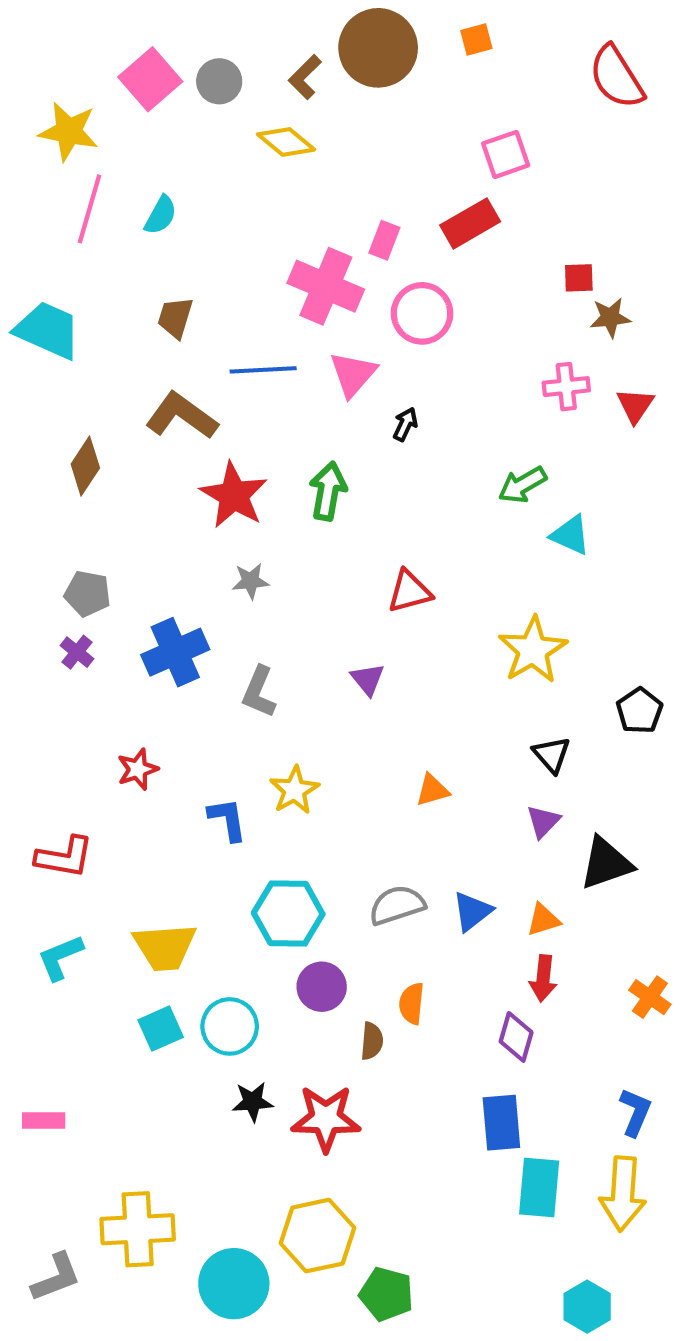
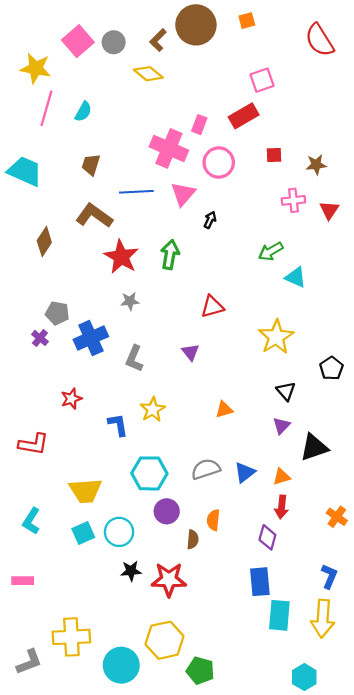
red square: (579, 278) -> (274, 155), moved
gray pentagon: (87, 594) -> (57, 313), moved
cyan L-shape: (60, 957) -> (31, 521), moved, turned -36

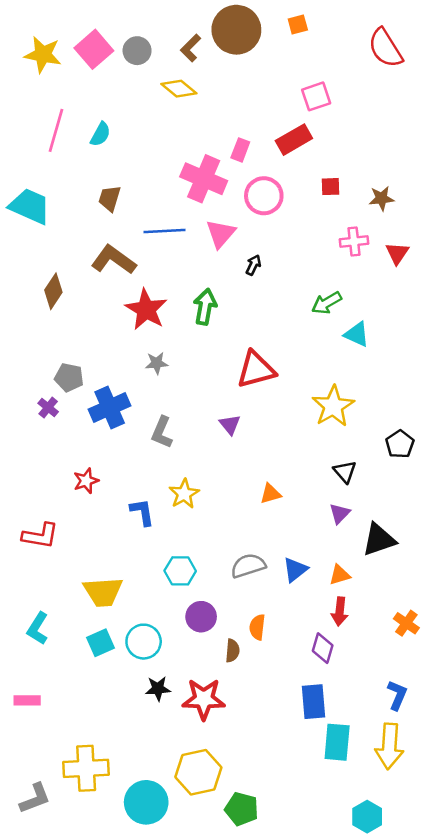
yellow star: (36, 68) -> (43, 55), moved
red triangle: (212, 307) -> (256, 370), size x1.4
cyan hexagon: (149, 473) -> (180, 571), size x0.7

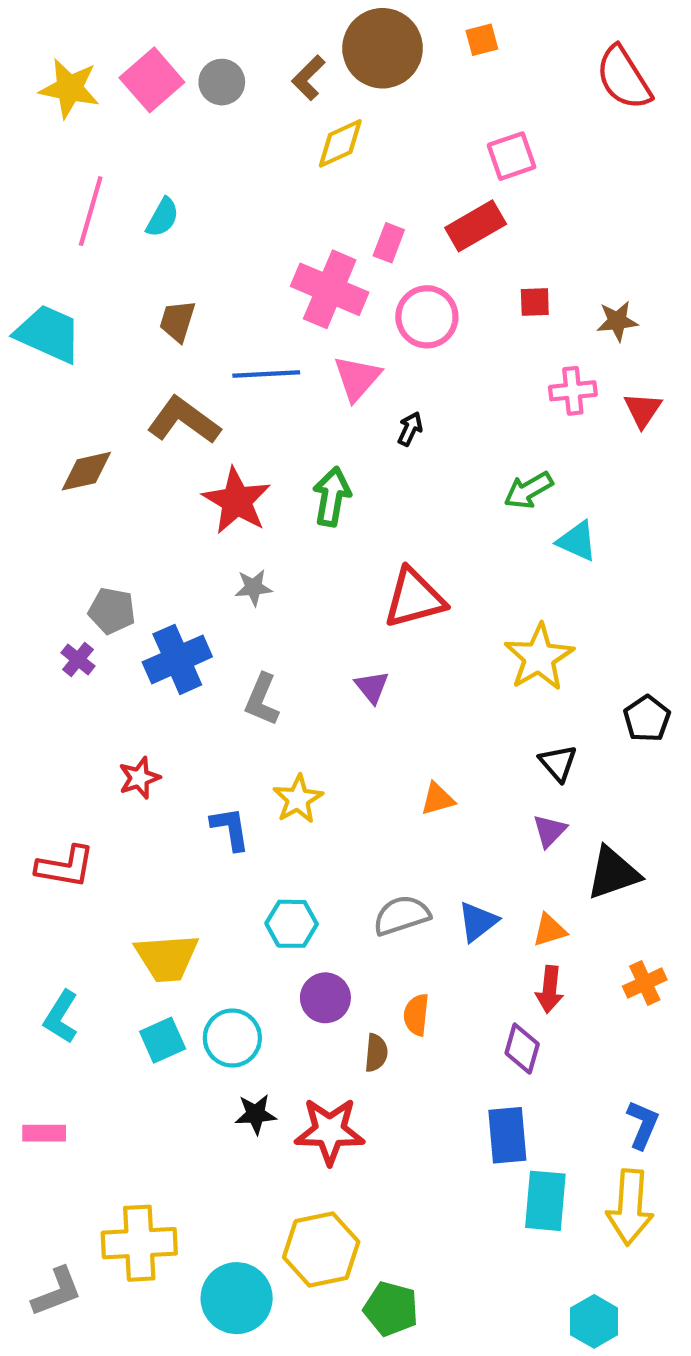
yellow diamond: (179, 89) -> (340, 143), moved, turned -64
brown diamond: (53, 291) -> (86, 471), turned 44
orange cross: (406, 623) -> (645, 983), moved, turned 30

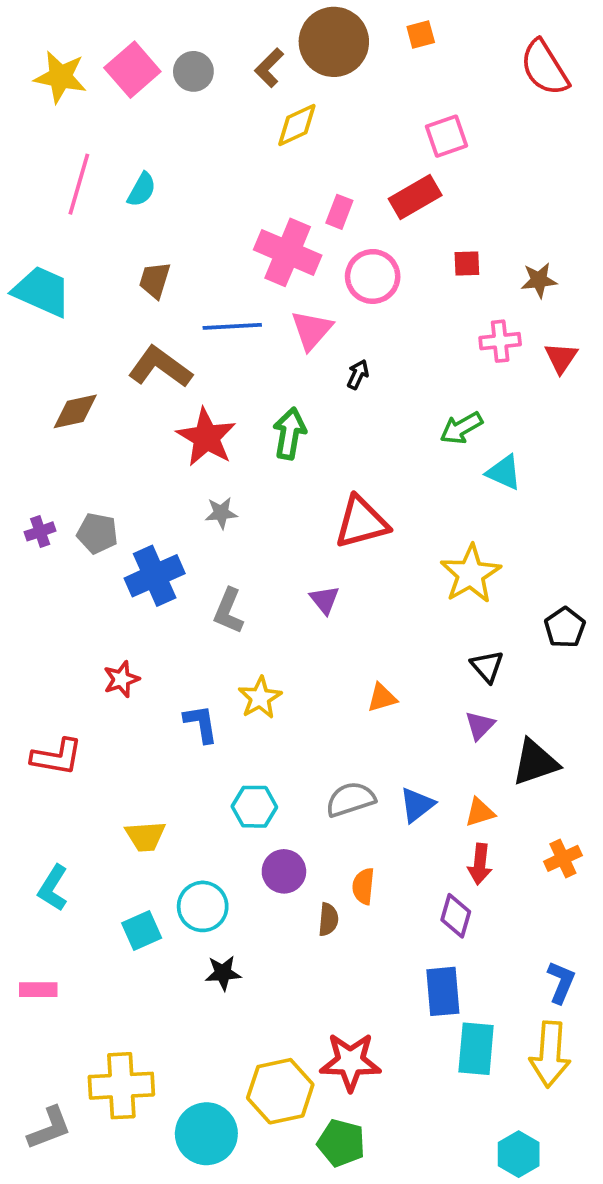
purple cross: (78, 659) -> (40, 531), moved, turned 32
yellow trapezoid: (167, 958) -> (145, 836), size x0.7
cyan square: (163, 1040) -> (142, 930), moved
red star: (330, 1131) -> (350, 1062), moved

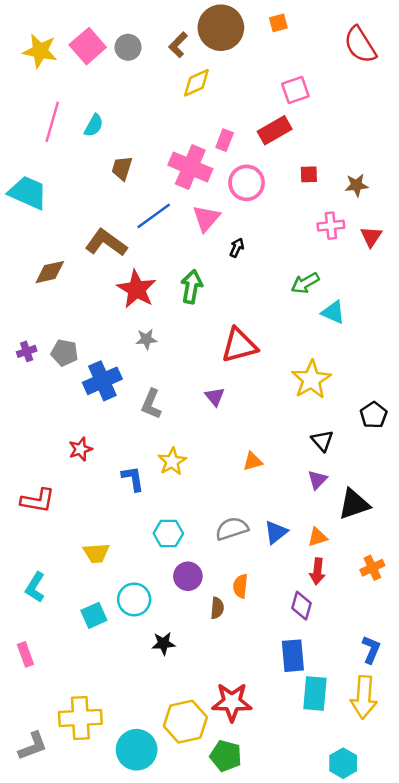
brown trapezoid: (155, 280) -> (122, 168), moved
blue line: (232, 326) -> (154, 216), turned -33
black star: (223, 973) -> (163, 643), moved
pink rectangle: (38, 990) -> (25, 654), turned 70

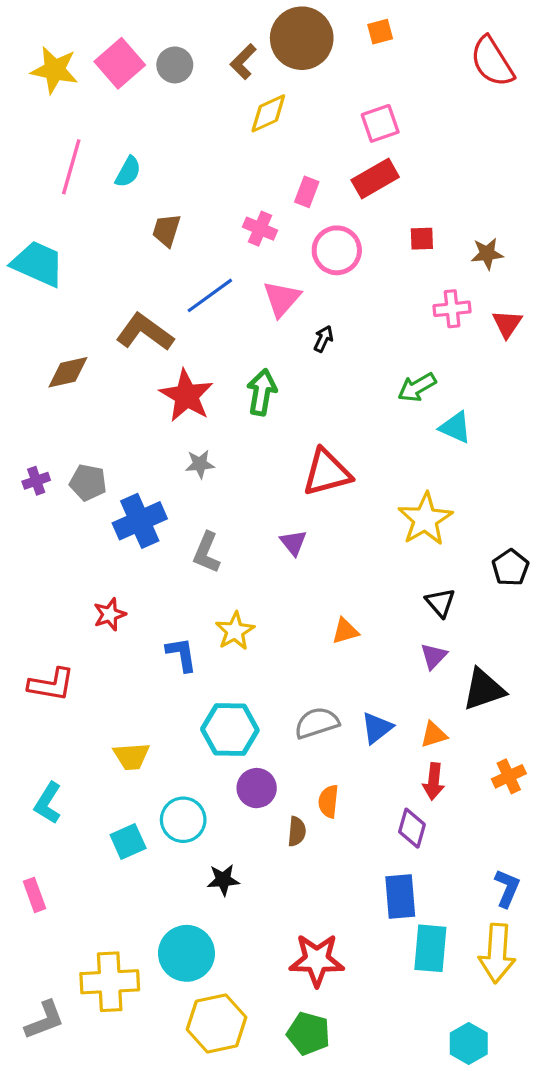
pink square: (295, 90) -> (380, 123), moved
pink cross: (190, 167) -> (260, 229), size x0.6
cyan hexagon: (168, 533) -> (230, 730), size x1.4
yellow hexagon: (185, 722) -> (217, 1023), moved
cyan circle: (137, 750) -> (187, 953), moved

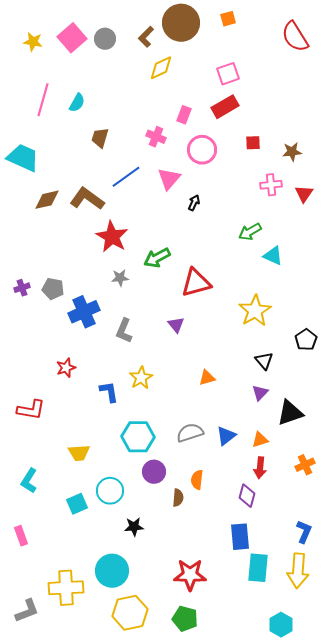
yellow star: (55, 70) -> (33, 42), size x0.7
brown diamond: (68, 372) -> (47, 200), moved
green arrow: (262, 392) -> (157, 258), moved, turned -128

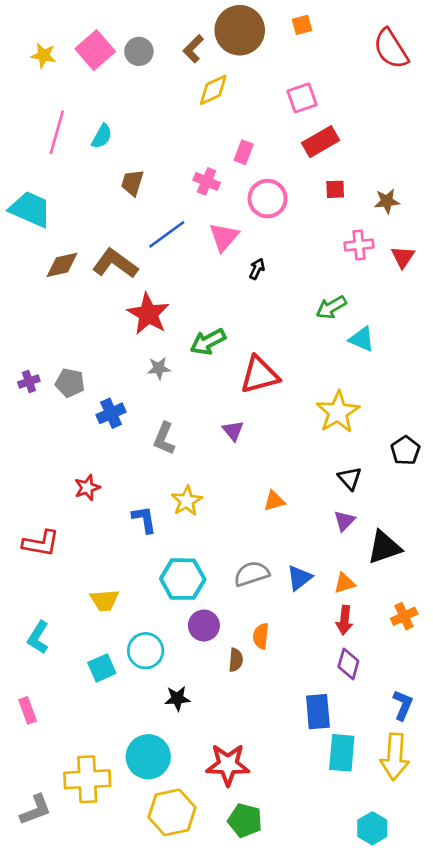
red rectangle: (225, 107) -> (321, 142), moved
blue cross: (84, 312) -> (111, 413), size x0.7
purple diamond: (247, 496) -> (348, 664), moved
red star: (190, 575) -> (228, 765), moved

